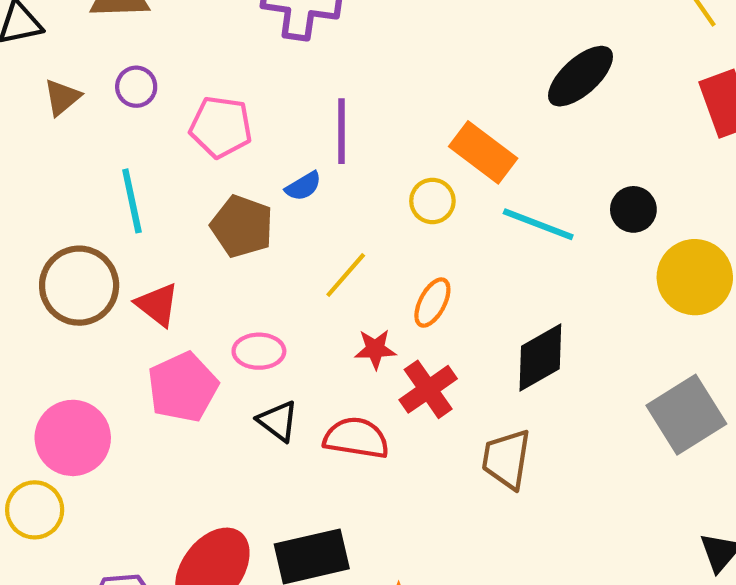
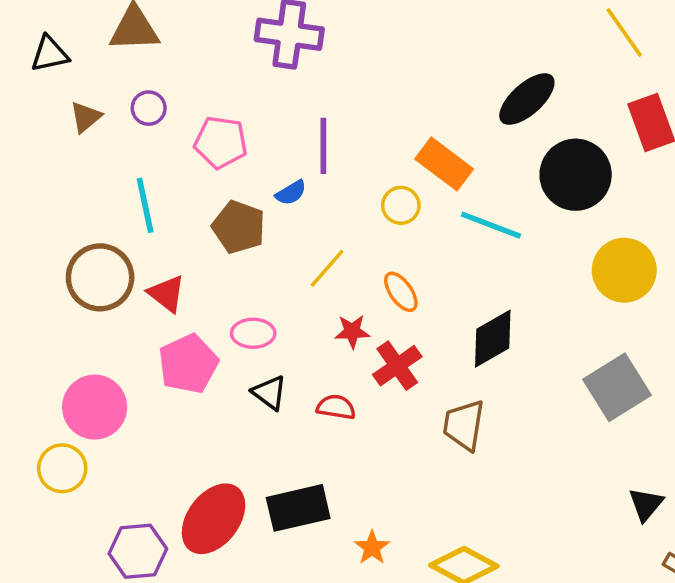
black circle: (633, 209) -> (576, 175), moved, size x1.8
orange ellipse: (432, 303) -> (401, 292), turned -63
red semicircle: (356, 438) -> (336, 407), size x0.7

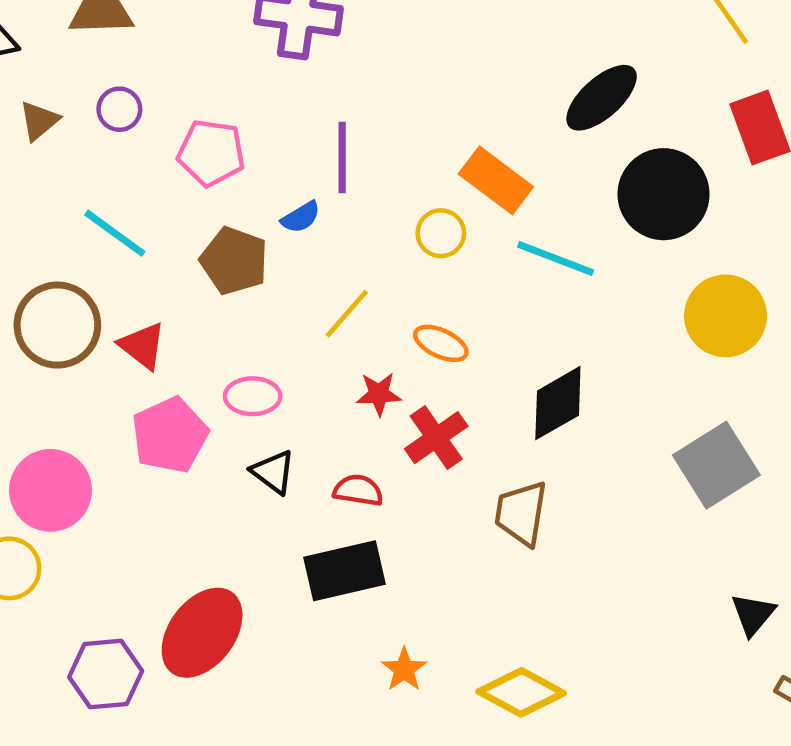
cyan line: (145, 205) -> (115, 233), turned -42
orange ellipse: (401, 292) -> (441, 343), turned -30
black rectangle: (298, 508) -> (344, 571), moved

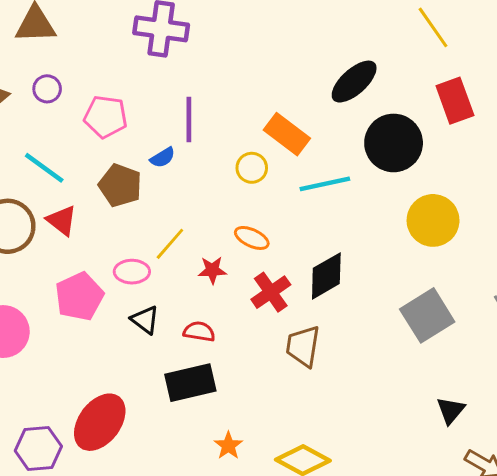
cyan line: (556, 258) -> (325, 184), turned -33
yellow line: (347, 314) -> (170, 244), moved
red triangle: (142, 346) -> (62, 220), moved
red cross: (436, 438) -> (271, 292), moved

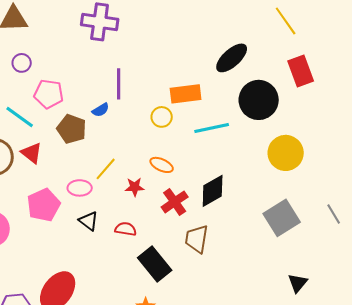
pink pentagon: (106, 117) -> (49, 94), moved
orange rectangle: (287, 134) -> (186, 94), turned -44
black rectangle: (190, 383) -> (155, 264), moved, turned 64

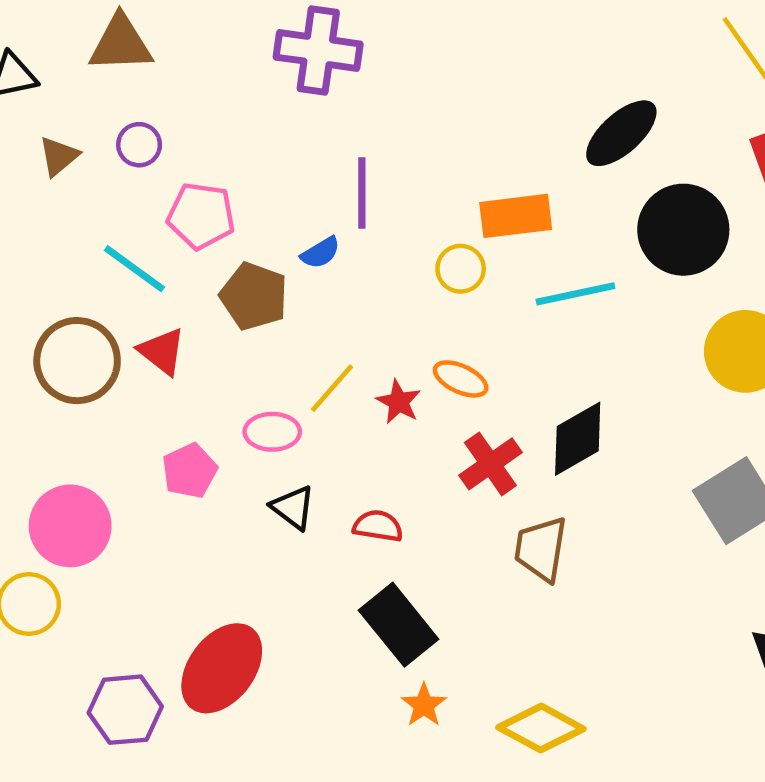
red star: (135, 187) -> (399, 402), moved, turned 30
pink pentagon: (44, 205) -> (190, 471), size x0.7
black rectangle: (155, 264) -> (399, 625), moved

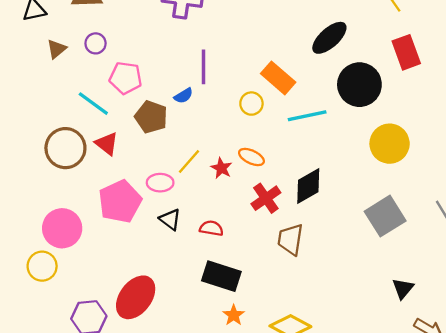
orange rectangle: (516, 216) -> (278, 78), turned 48
pink pentagon: (190, 471) -> (120, 202), size x1.6
black rectangle: (399, 625) -> (221, 276), turned -33

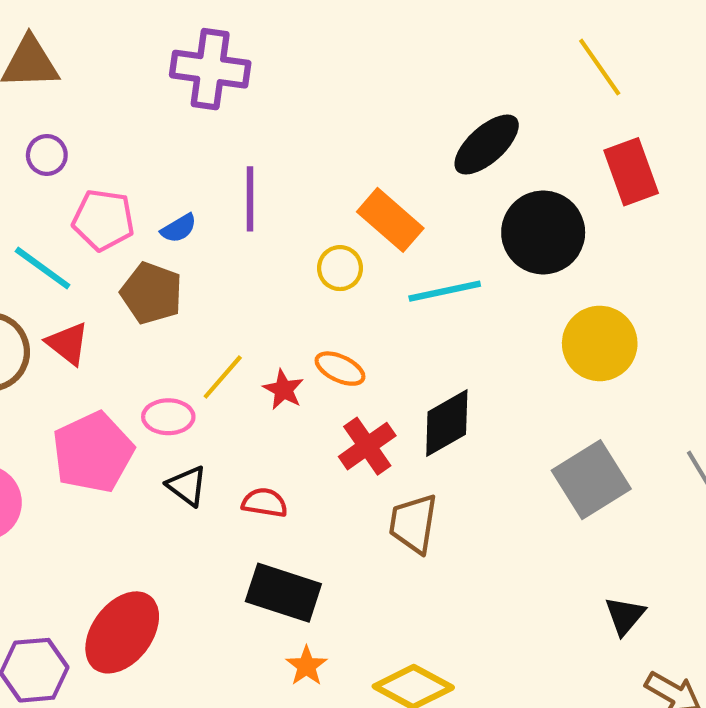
blue semicircle: (183, 96) -> (179, 228), moved

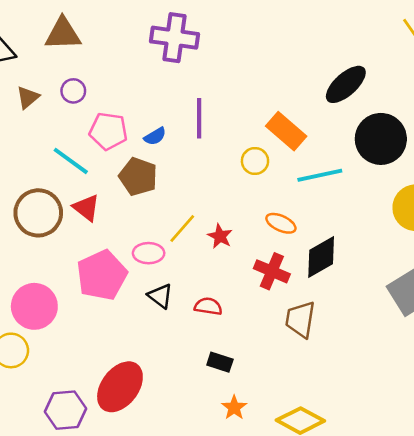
orange ellipse: (340, 369) -> (281, 223), moved
red cross: (367, 446) -> (272, 271), turned -32
black rectangle: (283, 593) -> (220, 362), size x0.6

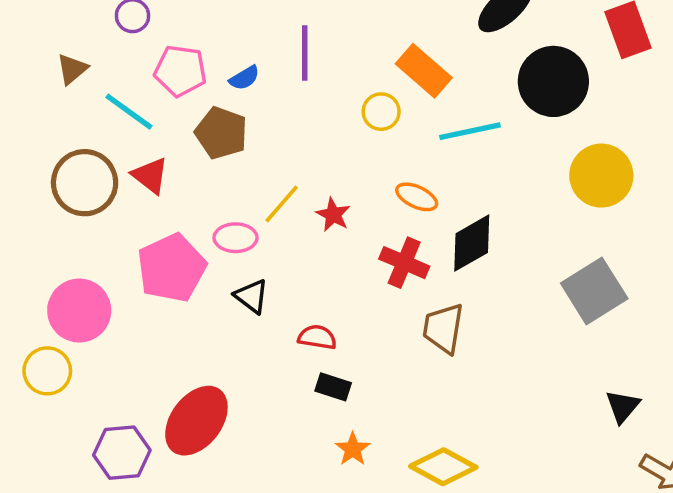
brown triangle: (28, 97) -> (72, 69), moved
red semicircle: (208, 306) -> (317, 337), moved

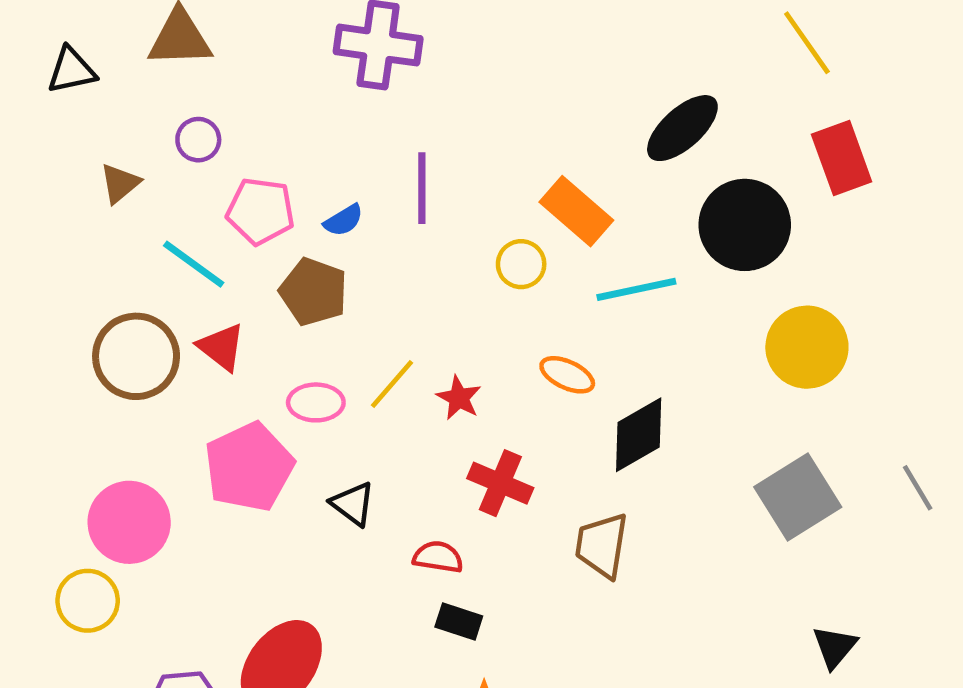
brown triangle: (72, 69) -> (120, 183), moved
pink ellipse: (236, 238) -> (316, 402), moved
red cross: (404, 263) -> (500, 483), moved

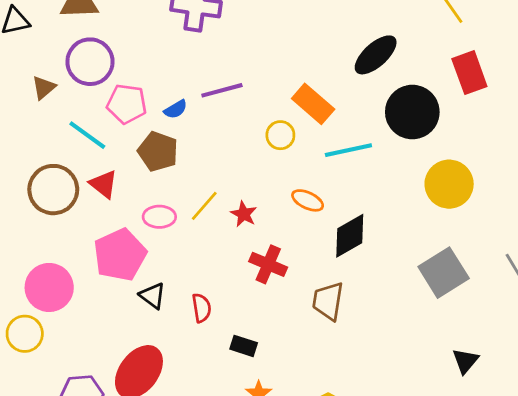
purple circle: (198, 140) -> (90, 62), size x1.8
purple line: (422, 188) -> (222, 90), turned 75
black triangle: (353, 504) -> (153, 296), moved
red semicircle: (438, 557) -> (202, 308), moved, turned 72

